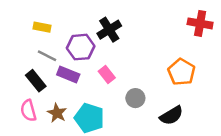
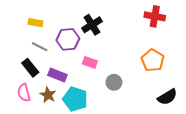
red cross: (200, 23) -> (155, 16), moved
purple rectangle: (68, 74) -> (57, 75), moved
pink rectangle: (107, 74) -> (90, 62), turned -32
black semicircle: (171, 116) -> (167, 97), moved

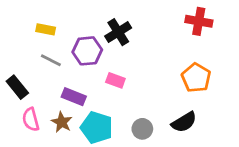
black rectangle: (30, 68) -> (17, 87), moved
gray circle: (114, 82) -> (142, 129), moved
black semicircle: (167, 97) -> (184, 122), moved

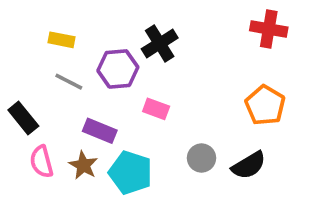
gray circle: (142, 129) -> (201, 158), moved

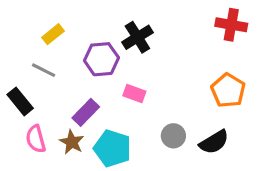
yellow rectangle: (62, 40) -> (53, 34), turned -50
gray line: (69, 82) -> (44, 70), moved
purple rectangle: (100, 131) -> (86, 112), turned -68

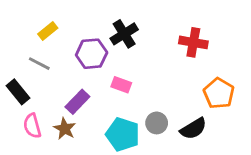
red cross: (231, 25) -> (193, 42), moved
orange pentagon: (228, 90) -> (219, 93), moved
cyan pentagon: (112, 148) -> (123, 134), moved

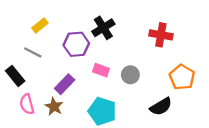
gray circle: (157, 123) -> (130, 75), moved

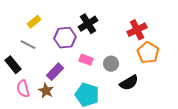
red cross: (161, 35) -> (137, 30), turned -36
orange pentagon: (182, 77) -> (148, 53), moved
black semicircle: (161, 107) -> (129, 83), moved

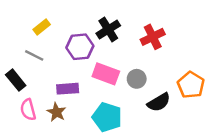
red cross: (137, 30) -> (153, 37), moved
orange pentagon: (148, 53) -> (191, 85), moved
pink rectangle: (86, 60) -> (106, 74), size x1.5
purple rectangle: (55, 72) -> (68, 89), turned 42

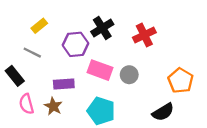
black semicircle: (159, 102) -> (163, 112), moved

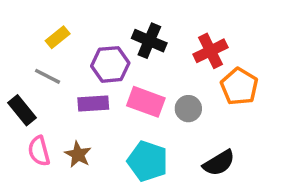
black cross: (102, 28) -> (149, 41), turned -35
orange pentagon: (181, 81) -> (239, 87), moved
purple rectangle: (64, 84) -> (93, 103), moved
black semicircle: (163, 112) -> (219, 163), moved

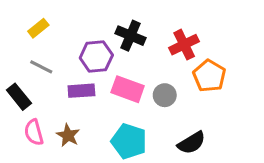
yellow rectangle: (58, 37) -> (38, 28), moved

